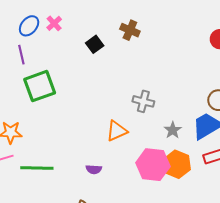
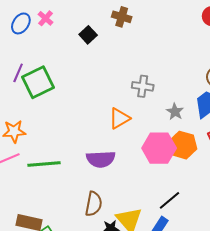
purple line: (21, 55) -> (18, 73), moved, turned 42
purple semicircle: (94, 169) -> (101, 159), size x1.8

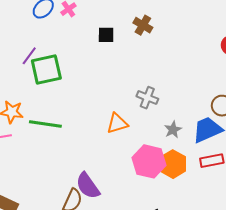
black square: (88, 35) -> (106, 35), turned 30
purple semicircle: (101, 159) -> (88, 186), moved, turned 44
green line: (44, 164) -> (45, 124), moved

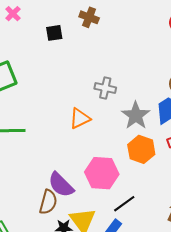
gray star: (173, 130) -> (136, 115), size x1.6
pink hexagon: (149, 161) -> (102, 173), moved

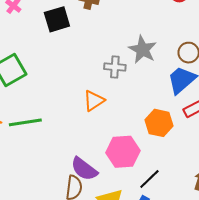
black square: (54, 33) -> (57, 19), size x1.5
gray star: (136, 115) -> (143, 50), moved

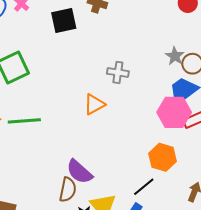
gray star: (143, 50) -> (175, 56), moved, size x0.7
orange hexagon: (159, 123) -> (163, 157), moved
pink hexagon: (123, 152) -> (174, 112), moved

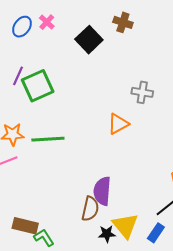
black square: (64, 20) -> (89, 40), turned -32
purple semicircle: (79, 172) -> (102, 191), turned 52

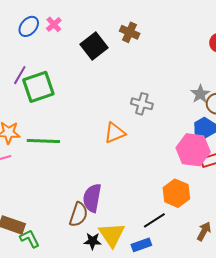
blue rectangle: (156, 233) -> (141, 245), turned 30

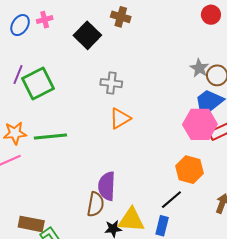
pink cross: (54, 24) -> (45, 20), turned 35
gray cross: (142, 104) -> (111, 83), moved
yellow triangle: (112, 235) -> (131, 220), turned -44
blue rectangle: (141, 245) -> (162, 226), turned -48

